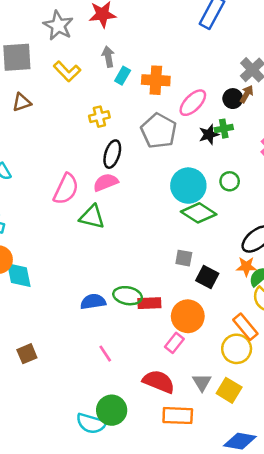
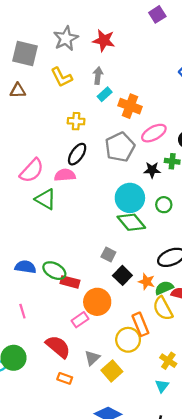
black star: (209, 134) -> (152, 170), moved
orange star: (246, 267) -> (147, 282), moved
orange rectangle: (178, 416) -> (65, 378), size x0.6

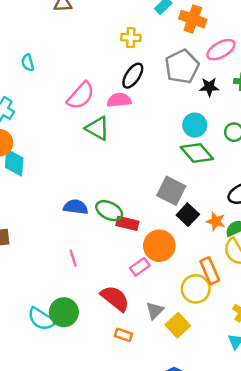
black star: (152, 170) -> (209, 87), moved
cyan circle: (130, 198) -> (195, 125), size x0.7
gray square: (108, 254) -> (171, 191), size x1.6

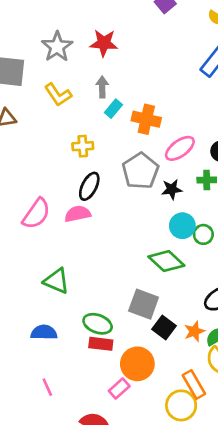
cyan circle: (195, 125) -> (182, 226), moved
green triangle: (97, 128) -> (57, 281), moved
green ellipse: (109, 211) -> (98, 324), moved
orange star: (216, 221) -> (194, 331), turned -30

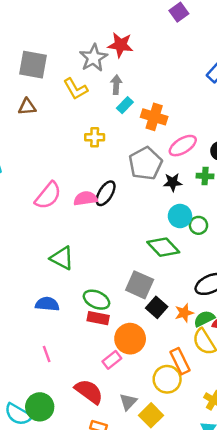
gray star: (57, 47) -> (93, 58), moved
black ellipse: (89, 186) -> (106, 193), moved

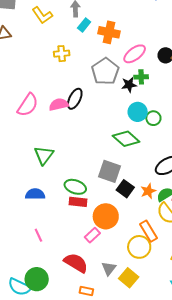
green cross: (205, 176) -> (141, 77), moved
green triangle: (62, 258) -> (44, 155), turned 45

